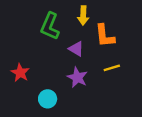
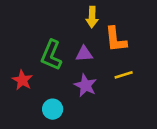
green L-shape: (50, 26) -> (51, 55), moved
purple triangle: (76, 49) -> (84, 54), turned -35

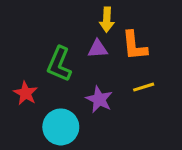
purple triangle: (84, 54) -> (98, 49), moved
cyan circle: (53, 109) -> (61, 127), size x1.5

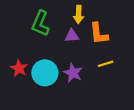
green L-shape: (59, 64) -> (40, 23), moved
cyan circle: (61, 127) -> (45, 73), moved

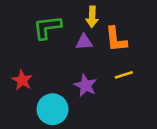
green L-shape: (40, 23) -> (47, 27), turned 60
cyan circle: (45, 73) -> (53, 109), moved

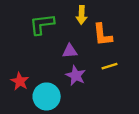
purple triangle: (84, 42) -> (70, 51), moved
red star: (22, 80) -> (20, 81), moved

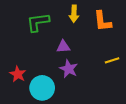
orange L-shape: (102, 35) -> (103, 21), moved
yellow line: (109, 66) -> (112, 60), moved

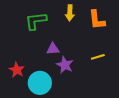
purple triangle: (63, 47) -> (53, 49), moved
yellow line: (112, 60) -> (98, 57), moved

